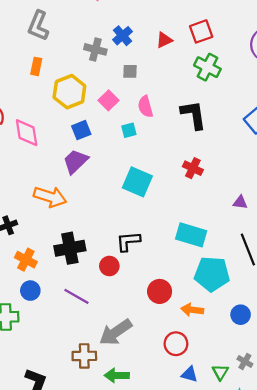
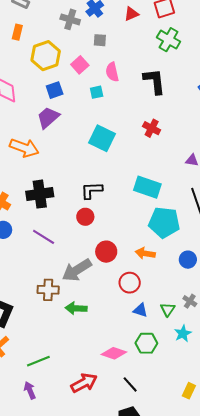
red circle: (109, 266) -> (85, 217), moved
red circle: (160, 291) -> (106, 252), moved

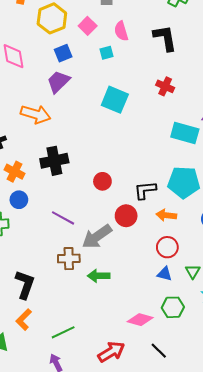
cyan rectangle: (147, 187) -> (185, 133), moved
black L-shape: (92, 190) -> (145, 190), moved
purple line: (44, 237) -> (63, 218), moved
red circle: (130, 283) -> (167, 247), moved

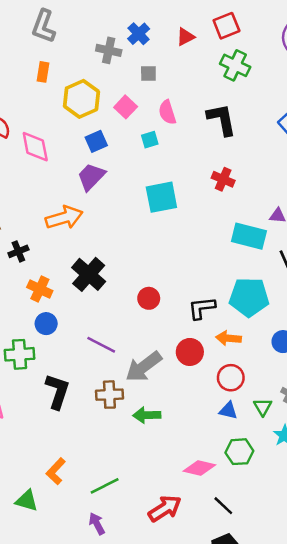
cyan square: (115, 100) -> (161, 197), turned -32
orange arrow: (36, 114) -> (64, 218), turned -32
black cross: (54, 161) -> (89, 274), turned -36
red circle: (126, 216) -> (190, 352), moved
black L-shape: (25, 285) -> (57, 391), moved

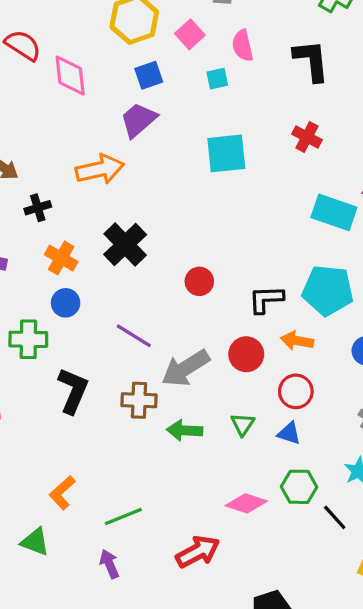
green triangle: (263, 407) -> (243, 424), moved
green triangle: (27, 501) -> (35, 542), moved
black line: (223, 506) -> (335, 517), moved

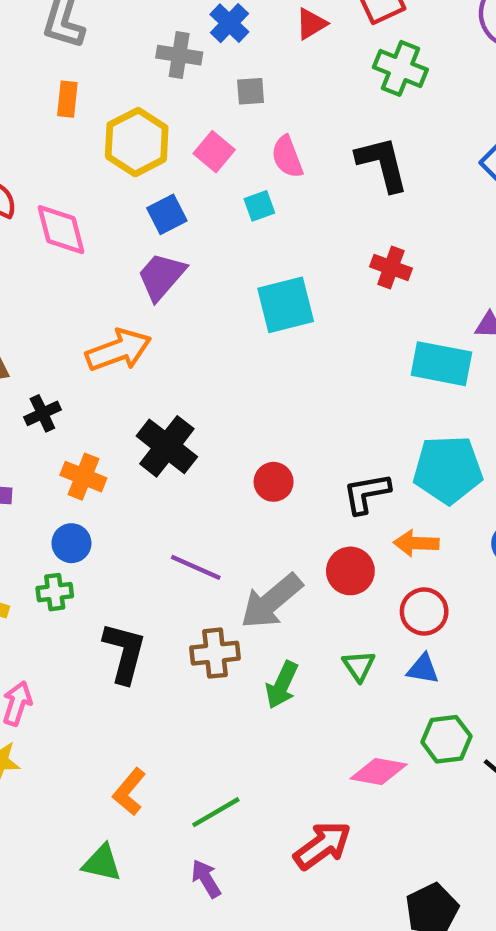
blue circle: (66, 303) -> (71, 543), moved
green cross: (28, 339) -> (55, 592), size x0.7
green arrow: (185, 430) -> (282, 685), turned -60

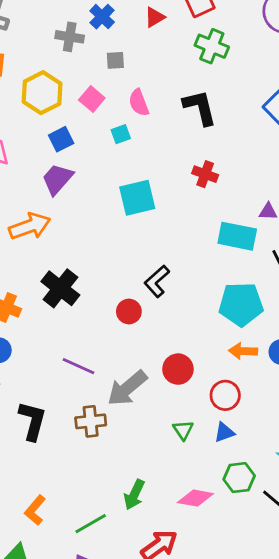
black L-shape: (367, 493) -> (157, 281), moved, turned -32
orange arrow: (416, 543) -> (243, 351), moved
blue triangle: (423, 669) -> (224, 432), turned -30
green arrow: (282, 685) -> (134, 495), moved

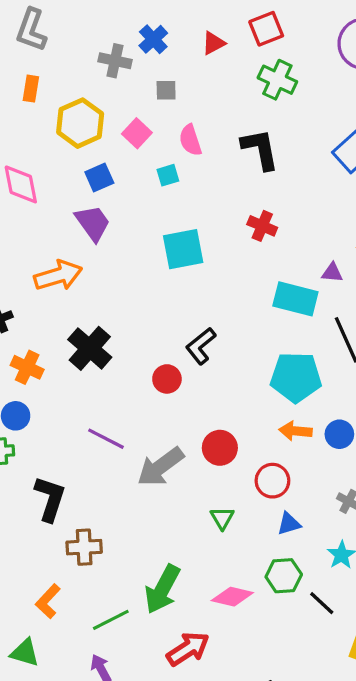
purple trapezoid: (57, 179) -> (93, 223), turned 100
brown cross: (91, 421) -> (84, 547), moved
blue triangle: (224, 432) -> (289, 524), moved
green arrow: (134, 495) -> (162, 589), size x1.4

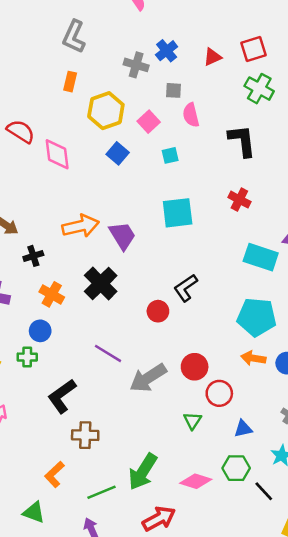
pink semicircle: (190, 140) -> (191, 115), moved
blue square: (99, 178) -> (118, 153), turned -30
purple trapezoid: (93, 223) -> (122, 236), moved
red circle: (272, 481) -> (219, 393), moved
black L-shape: (50, 499) -> (62, 396), turned -148

